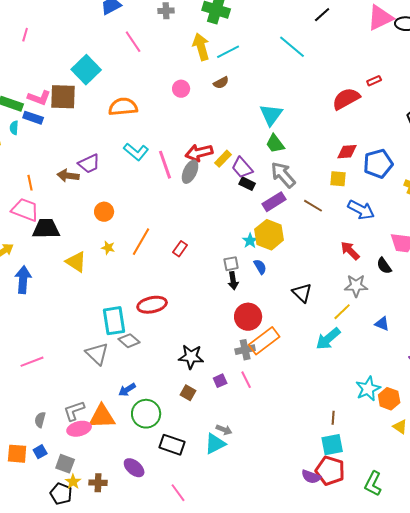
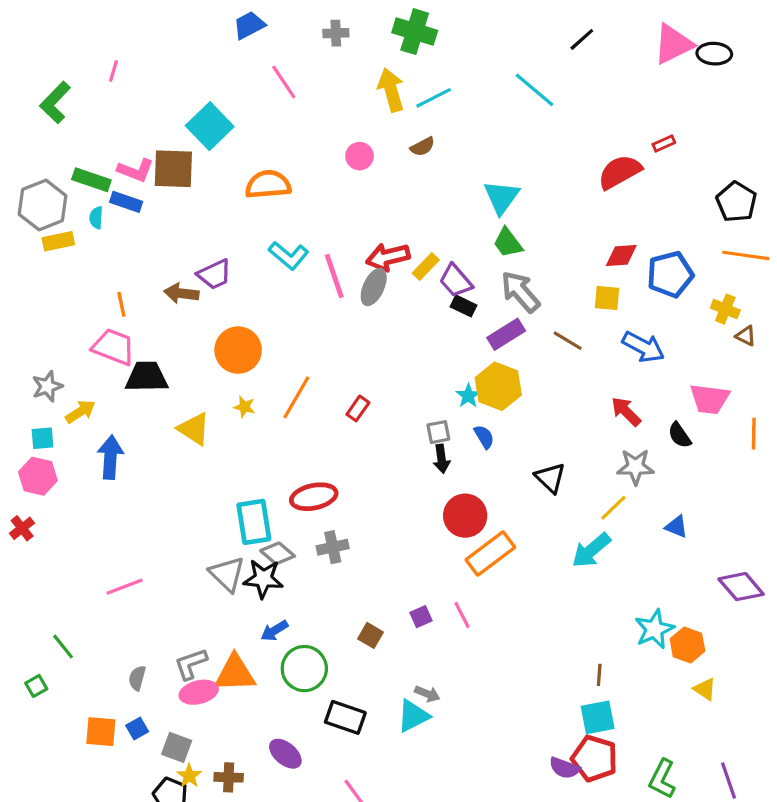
orange circle: (104, 212) -> (238, 350), size x1.5
gray cross: (245, 350) -> (333, 547), moved
black star: (191, 357) -> (263, 579), moved

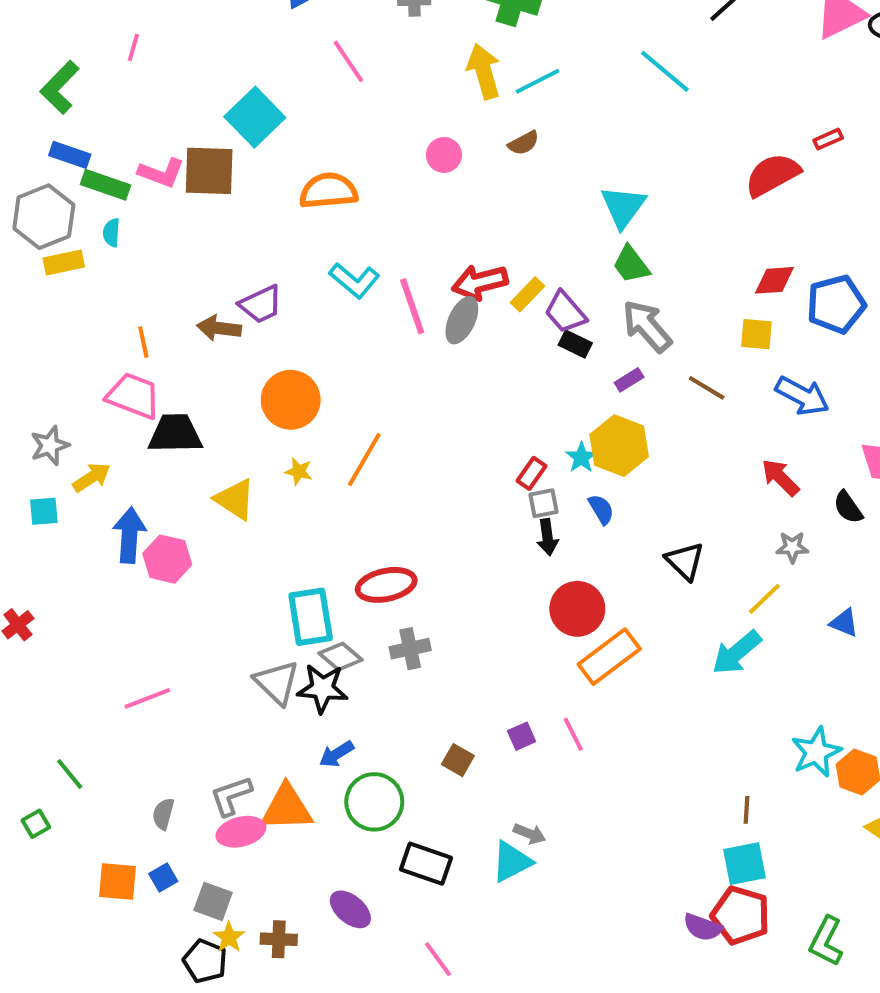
blue rectangle: (126, 202) -> (70, 155), moved
purple rectangle: (506, 334) -> (629, 380), size x0.6
red rectangle: (358, 408) -> (532, 473), moved
gray star: (635, 467) -> (792, 547), size x0.7
pink hexagon: (38, 476) -> (167, 559), moved

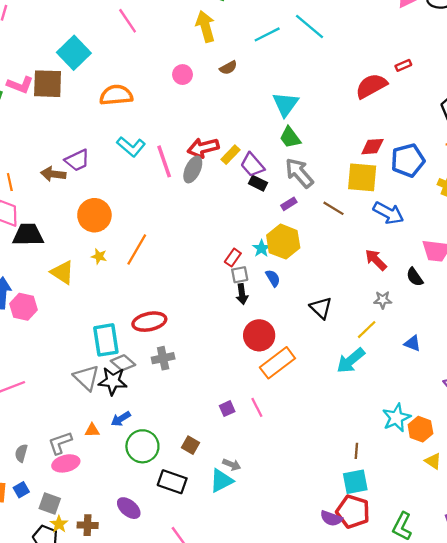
cyan line: (537, 81) -> (267, 34), moved
yellow square: (756, 334) -> (362, 177), size x1.6
brown square: (458, 760) -> (191, 445), moved
orange triangle: (287, 808) -> (92, 430), moved, size x0.5

